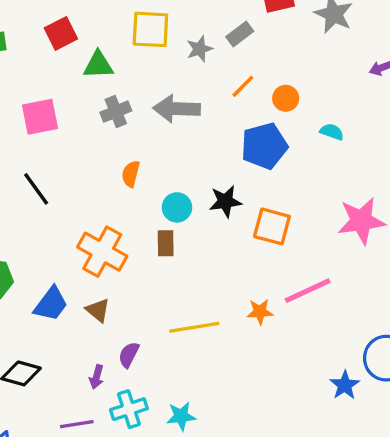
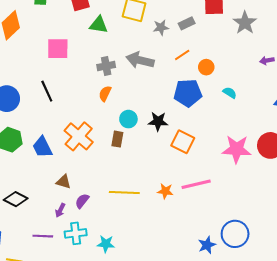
gray cross: (116, 112) -> (106, 66), moved
blue trapezoid: (51, 304) -> (42, 147), moved, turned 105
brown triangle: (98, 310) -> (63, 182), moved, turned -35

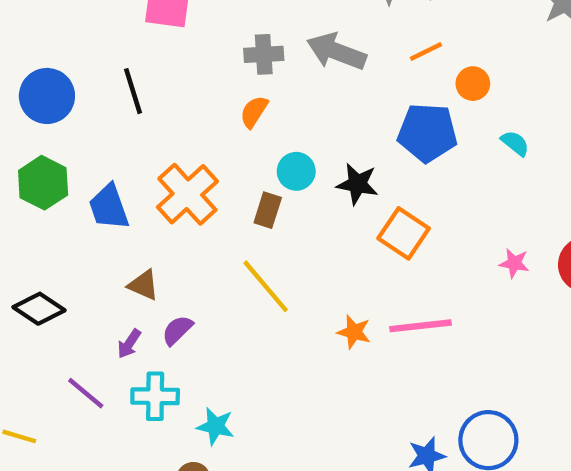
pink star: (237, 149) -> (514, 263), size x0.5
yellow line: (124, 192) -> (266, 286), moved, turned 40
purple line: (43, 236) -> (86, 393), turned 30

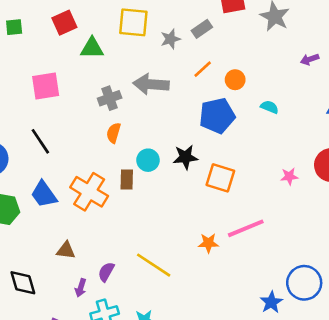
blue trapezoid: (109, 207) -> (44, 194), moved
brown rectangle: (268, 210) -> (127, 180), moved
brown triangle: (144, 285) -> (66, 250), moved
yellow line: (266, 286) -> (154, 265), moved
black diamond: (39, 309) -> (23, 283), turned 56

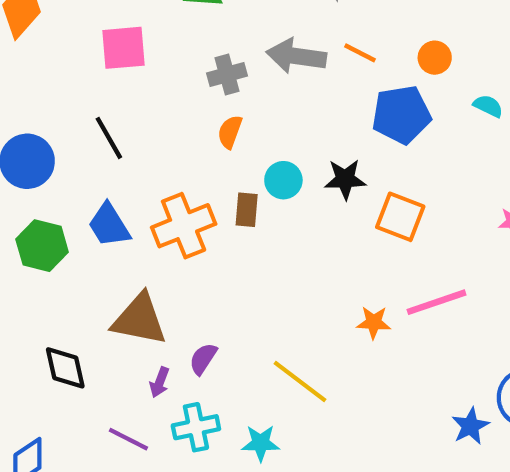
orange line: (203, 69) -> (360, 53), moved, turned 66
orange cross: (89, 192) -> (184, 226), turned 33
brown triangle: (66, 250) -> (139, 319), size x1.8
yellow line: (154, 265) -> (300, 381), moved

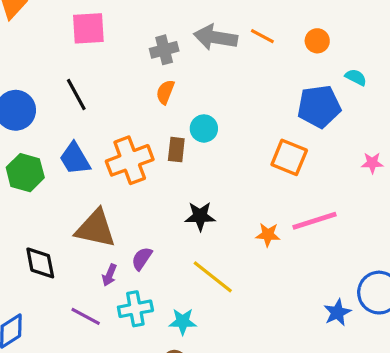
blue pentagon: (401, 115) -> (319, 106), moved
black star: (345, 179) -> (200, 216), moved

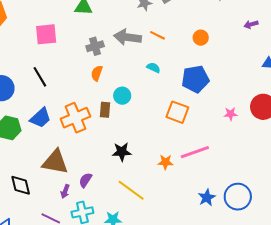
orange circle: (317, 41) -> (201, 38), moved
cyan semicircle: (356, 77) -> (153, 68), moved
blue trapezoid: (75, 159) -> (40, 118), turned -100
blue star: (337, 313) -> (207, 198), moved

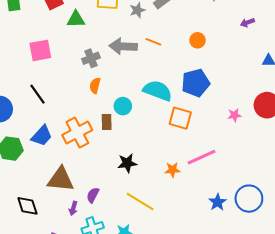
cyan semicircle: (153, 68) -> (158, 91), moved, size x2.0

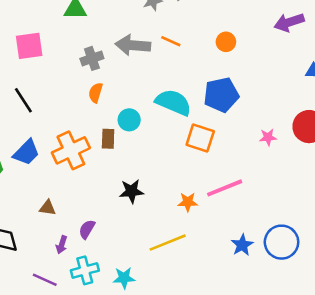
purple arrow: (247, 23) -> (289, 22), size x1.6
brown triangle: (61, 179) -> (48, 208), size x0.5
yellow line: (140, 201) -> (168, 243), moved, turned -56

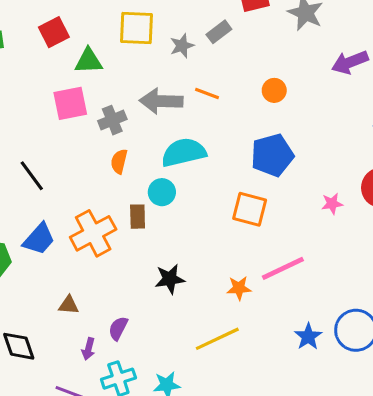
pink square: (29, 46) -> (70, 103), moved
cyan semicircle: (173, 102) -> (184, 152), moved, turned -33

